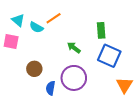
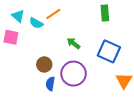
green rectangle: (101, 30) -> (105, 13), moved
brown circle: (34, 69) -> (44, 64), moved

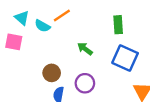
green rectangle: (105, 13) -> (118, 25), moved
purple circle: (74, 74) -> (85, 83), size x0.7

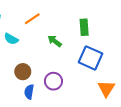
cyan semicircle: (42, 26) -> (11, 39), moved
green arrow: (85, 49) -> (55, 41), moved

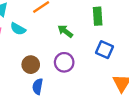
blue square: (90, 58) -> (104, 50), size x0.7
purple circle: (53, 81) -> (64, 62), moved

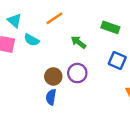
green rectangle: (98, 16) -> (110, 27), turned -66
brown circle: (31, 65) -> (53, 76), moved

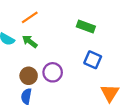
green arrow: (78, 42) -> (30, 41), moved

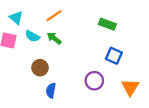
purple circle: (53, 72) -> (94, 81), moved
brown circle: (29, 76) -> (40, 68), moved

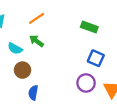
cyan semicircle: (32, 36) -> (15, 49), moved
purple circle: (94, 81) -> (86, 83), moved

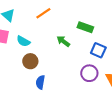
green rectangle: (89, 27) -> (85, 27), moved
green arrow: (37, 41) -> (63, 41), moved

